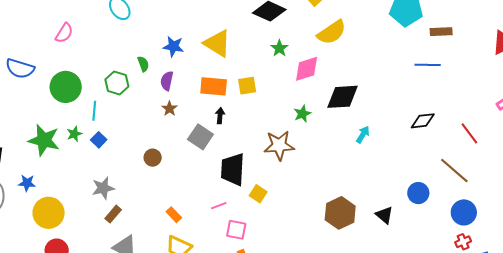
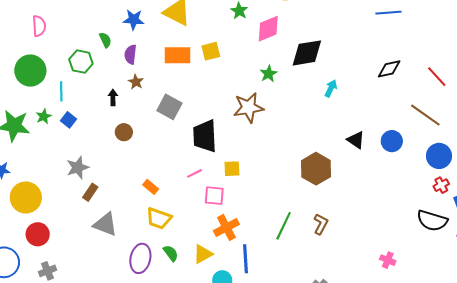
pink semicircle: (64, 33) -> (39, 26), moved, turned -30
black arrow: (220, 116) -> (113, 97), moved
yellow square: (258, 194) -> (232, 169), moved, turned -30
black triangle: (384, 215) -> (356, 140), moved

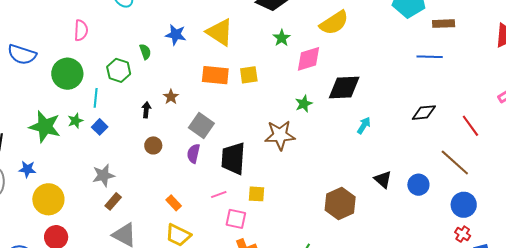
purple semicircle: (130, 54) -> (193, 154), moved
red cross: (441, 185) -> (463, 234), turned -35

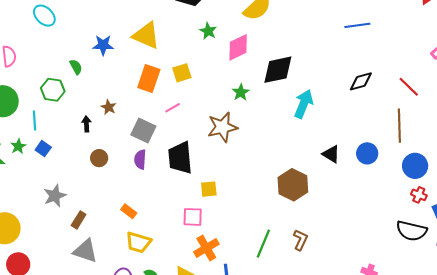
orange rectangle: (215, 75) -> (149, 79), turned -68
cyan arrow: (364, 125) -> (304, 104), size x1.6
brown line: (455, 163) -> (399, 126), turned 56
pink line: (219, 194) -> (173, 108), moved
brown rectangle: (113, 201) -> (79, 220), moved

